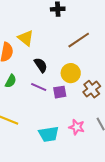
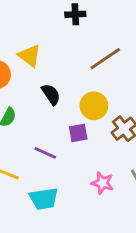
purple line: (39, 87) -> (45, 153), moved
cyan trapezoid: (49, 134) -> (44, 199), moved

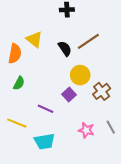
black semicircle: (51, 94) -> (65, 49), moved
purple square: (78, 133) -> (69, 94), turned -32

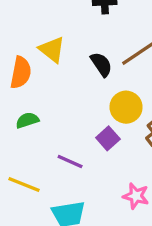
green semicircle: (19, 83) -> (27, 120), turned -136

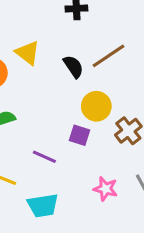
purple square: (108, 138) -> (80, 135), turned -30

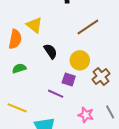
black semicircle: (73, 67) -> (51, 51), moved
purple line: (44, 157) -> (56, 94), moved

